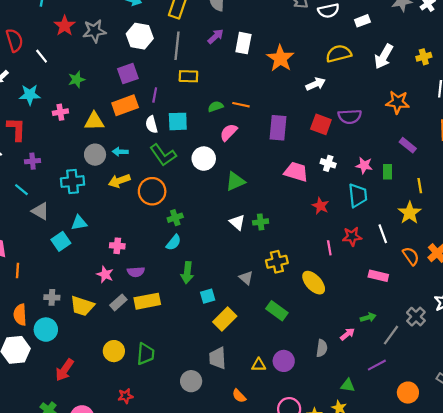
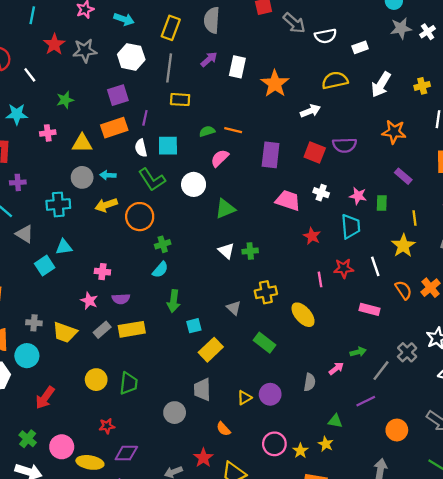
yellow triangle: (259, 365) -> (244, 398), turned -32

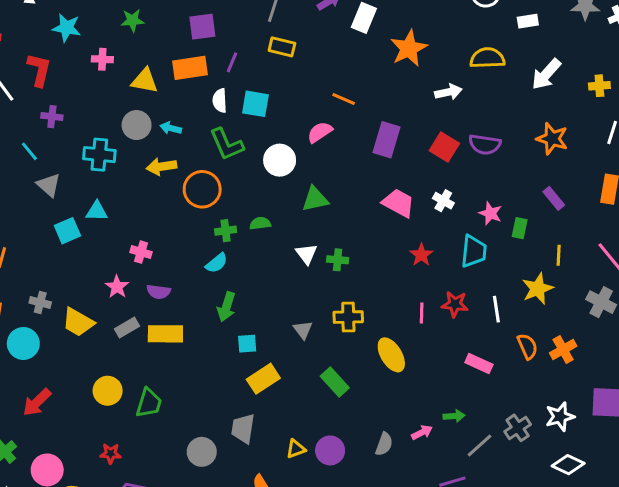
green semicircle: (207, 131) -> (260, 223), moved

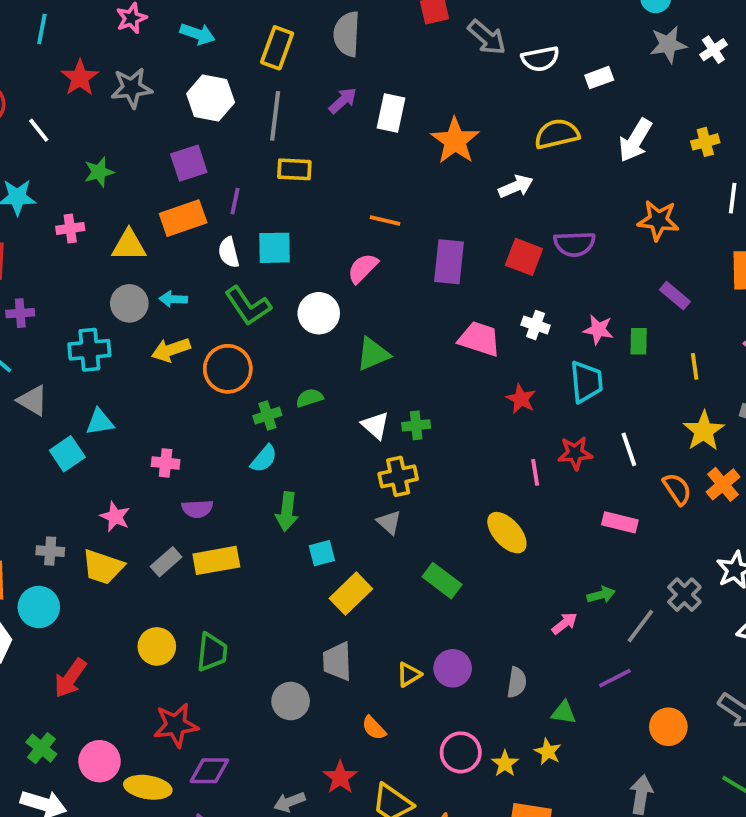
pink star: (117, 287) -> (115, 517), moved
yellow star: (538, 289) -> (704, 431), moved
yellow cross: (348, 317) -> (398, 476), moved
gray semicircle: (384, 444) -> (517, 682), moved
red star: (111, 454) -> (176, 725), size x1.6

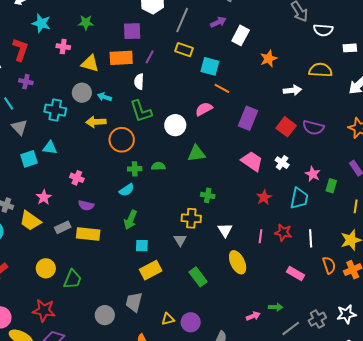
orange star: (455, 141) -> (269, 59), size x0.7
cyan square: (275, 248) -> (210, 66), moved
white triangle: (375, 425) -> (225, 230), moved

